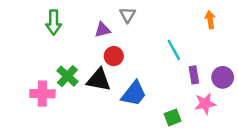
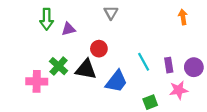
purple triangle: (102, 30) -> (68, 29), moved
cyan line: (174, 50) -> (144, 62), moved

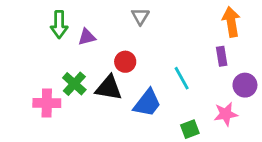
orange arrow: (183, 17) -> (231, 22), size x1.5
purple rectangle: (169, 65) -> (222, 56), moved

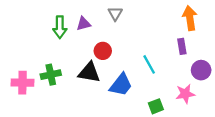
green arrow: (59, 25) -> (60, 27), moved
purple triangle: (87, 37) -> (84, 24), moved
green cross: (74, 84) -> (51, 75), moved, turned 36
pink cross: (47, 103) -> (22, 83), moved

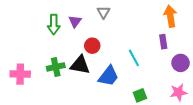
purple triangle: (84, 24) -> (75, 21), turned -40
green cross: (51, 75) -> (56, 67), moved
pink star: (185, 94) -> (178, 92), moved

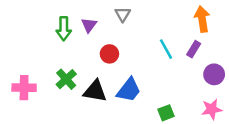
purple rectangle: (163, 42) -> (194, 49), turned 40
cyan line: (134, 58) -> (166, 49), moved
black triangle: (80, 65) -> (95, 91), moved
green cross: (56, 67) -> (66, 79), turned -30

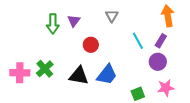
gray triangle: (123, 14) -> (112, 16), moved
purple circle: (214, 74) -> (158, 62), moved
green cross: (66, 79) -> (45, 69), moved
pink star: (212, 109) -> (166, 88), moved

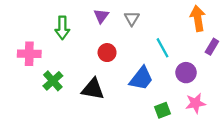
purple triangle: (74, 21) -> (101, 16), moved
purple rectangle: (161, 41) -> (212, 47), moved
pink cross: (20, 73) -> (29, 54), moved
blue trapezoid: (107, 75) -> (141, 78), moved

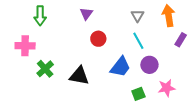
gray triangle: (132, 18) -> (137, 16), moved
green arrow: (62, 28) -> (40, 16), moved
red circle: (107, 53) -> (98, 39), moved
purple circle: (186, 73) -> (149, 65), moved

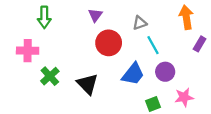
gray triangle: (137, 16) -> (140, 23), moved, turned 40
red circle: (98, 39) -> (109, 43), size x1.5
black triangle: (79, 76) -> (88, 84), turned 35

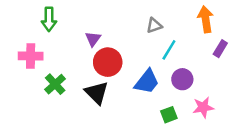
purple triangle: (95, 15) -> (93, 39), moved
red circle: (109, 43) -> (108, 62), moved
cyan line: (153, 45) -> (169, 50), turned 60

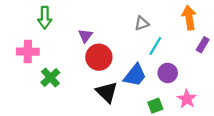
black triangle: (97, 93) -> (107, 92), moved
pink star: (203, 107) -> (187, 99), turned -30

